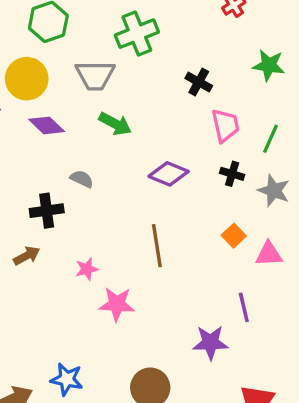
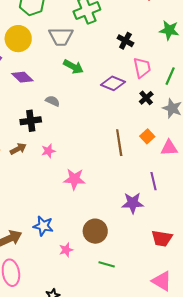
purple diamond: (47, 125) -> (22, 77), moved
purple diamond: (169, 174) -> (113, 83), moved
black cross: (232, 174) -> (146, 98), turned 32
brown line: (157, 246) -> (119, 143), moved
pink star: (87, 269) -> (48, 151), moved

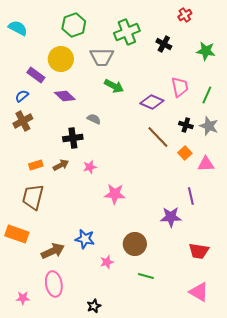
black cross: (125, 41) -> (164, 44), moved
black cross: (146, 98) -> (186, 125), moved, turned -32
brown line: (119, 143) -> (158, 137), moved, turned -35

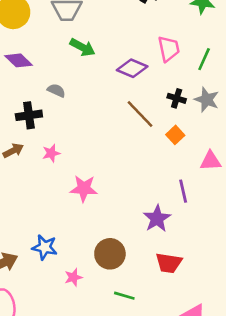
pink triangle: (206, 164) -> (211, 161), moved
purple star: (171, 217) -> (157, 219), turned -30
red trapezoid: (199, 251) -> (169, 263), moved

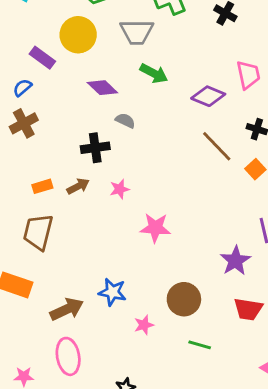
purple diamond: (18, 60) -> (102, 88), moved

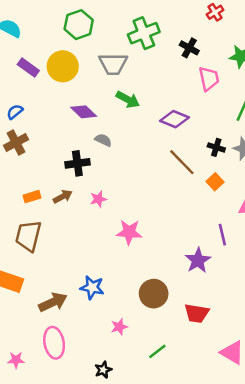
purple rectangle: (42, 58) -> (28, 68), moved
pink trapezoid: (248, 75) -> (209, 79), moved
red trapezoid: (248, 309) -> (197, 313), moved
pink star: (144, 325) -> (119, 327), moved
green line: (200, 345) -> (157, 351), moved, turned -54

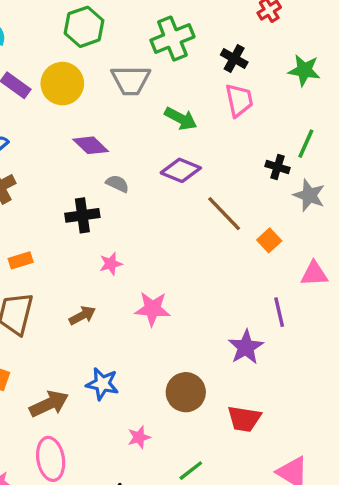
pink trapezoid: (209, 79) -> (239, 100), moved
green arrow: (128, 99) -> (181, 119), moved
purple diamond: (174, 119) -> (181, 170), moved
black cross: (216, 147) -> (278, 167), moved
brown arrow: (63, 197) -> (82, 315), moved

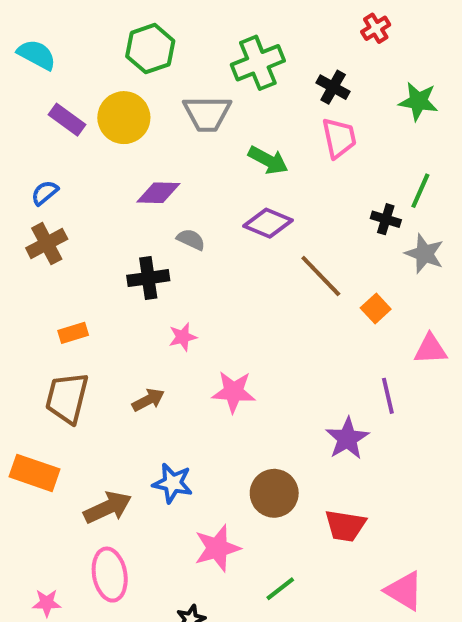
purple diamond: (91, 145) -> (158, 193), turned -42
pink star: (139, 437) -> (217, 548), size x1.6

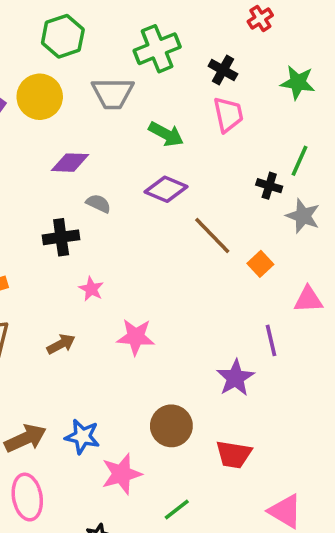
pink star: (183, 337) -> (91, 289), turned -30
blue star: (173, 483) -> (82, 437), moved

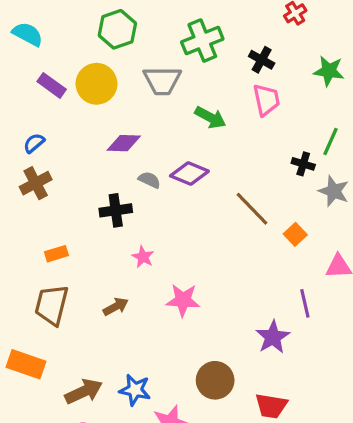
purple diamond: (166, 189) -> (189, 174), moved

